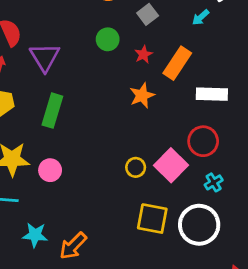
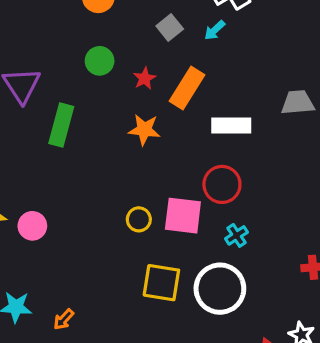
gray square: (148, 14) -> (170, 27), moved
orange star: (142, 95) -> (144, 130), turned 30
green rectangle: (52, 111) -> (61, 125), moved
pink square: (171, 165) -> (183, 216), turned -36
orange arrow: (73, 246) -> (64, 319), size x0.6

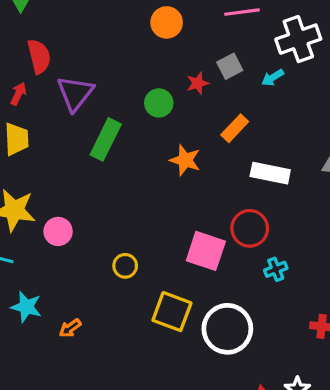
green circle: (100, 61) -> (159, 103), moved
red star: (145, 78) -> (198, 83), moved
orange rectangle: (187, 88) -> (235, 128), size x0.7
yellow circle: (139, 219) -> (125, 266), moved
cyan cross: (236, 235) -> (276, 269), moved

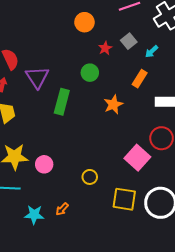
cyan arrow: (273, 78) -> (152, 52), moved
red star: (198, 83) -> (105, 48), moved
orange star: (185, 160) -> (113, 104), turned -30
pink square: (206, 251) -> (137, 158), turned 35
orange arrow: (70, 328) -> (62, 209), moved

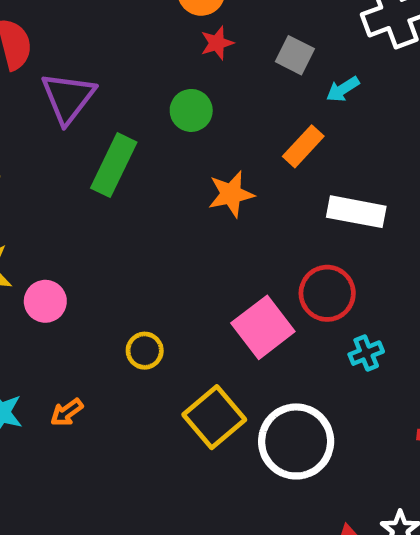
gray square: (129, 41) -> (295, 55), turned -35
red star: (105, 48) -> (217, 43), moved
yellow square: (124, 199) -> (214, 417), turned 30

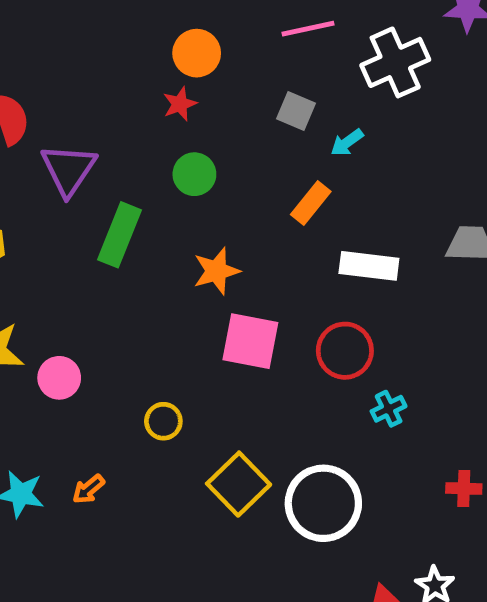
red star: (217, 43) -> (180, 104), moved
orange star: (231, 194) -> (216, 271), moved
pink square: (263, 327) -> (250, 341), moved, turned -38

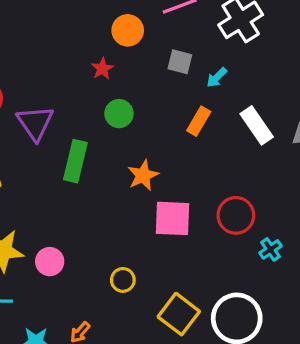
orange circle: (197, 53) -> (128, 30), moved
white rectangle: (369, 266) -> (257, 125), moved, turned 57

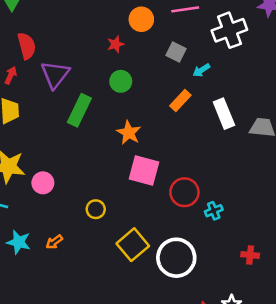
orange star: (143, 175) -> (129, 133), turned -30
red circle: (236, 215) -> (184, 192), moved

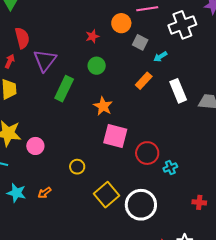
orange circle: (141, 19) -> (121, 23), moved

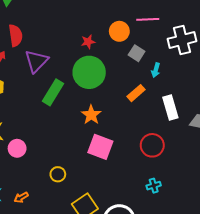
cyan arrow: (160, 57) -> (156, 70), turned -48
green circle: (97, 66) -> (89, 72), size x1.8
red circle: (147, 153) -> (152, 145), moved

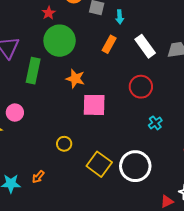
pink circle: (17, 148) -> (15, 113), moved

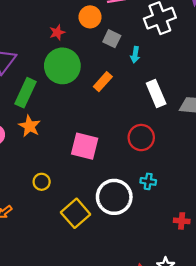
orange rectangle: (109, 44) -> (103, 82), moved
orange star: (75, 79) -> (30, 126), moved
cyan cross: (155, 123) -> (148, 181), turned 32
white circle: (135, 166) -> (114, 197), moved

